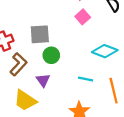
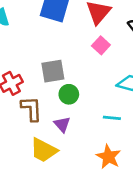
brown L-shape: (18, 64) -> (31, 109), turned -40

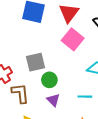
pink square: (101, 45) -> (73, 39), size x1.5
purple triangle: (62, 124) -> (53, 100), moved

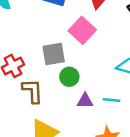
pink square: (73, 39) -> (82, 30), moved
purple triangle: (53, 100) -> (85, 101), moved, turned -48

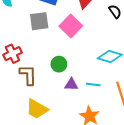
gray square: (54, 54) -> (39, 21), moved

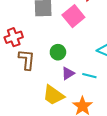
purple triangle: (71, 84) -> (68, 73), turned -40
yellow trapezoid: (37, 109) -> (53, 95), moved

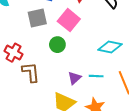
red cross: (14, 37) -> (14, 53), turned -30
green circle: (58, 52) -> (57, 45), moved

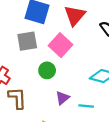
purple triangle: (74, 78) -> (62, 98), moved

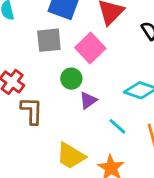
purple triangle: (62, 98) -> (88, 100), moved
cyan line: (86, 106) -> (117, 126), turned 32

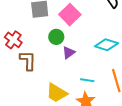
cyan line: (117, 126) -> (87, 80), moved, turned -32

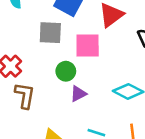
pink square: (70, 15) -> (88, 46), turned 35

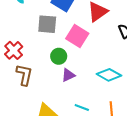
pink square: (88, 46) -> (77, 36), turned 30

